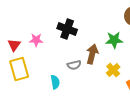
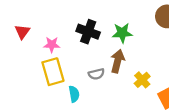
green star: (114, 40) -> (122, 33), moved
red triangle: (14, 45) -> (22, 32), moved
yellow rectangle: (19, 69) -> (53, 72), moved

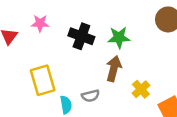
pink star: (52, 45) -> (40, 23), moved
gray semicircle: (96, 74) -> (90, 96), moved

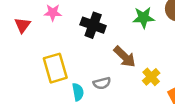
green star: (119, 38) -> (144, 18), moved
brown arrow: (114, 69) -> (125, 57), turned 120

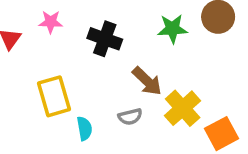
yellow cross: (151, 77) -> (183, 108), size x1.5
gray semicircle: (102, 83) -> (130, 117), moved

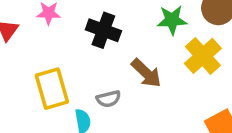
yellow cross: (183, 108) -> (203, 56), moved
gray semicircle: (130, 117) -> (109, 99), moved

